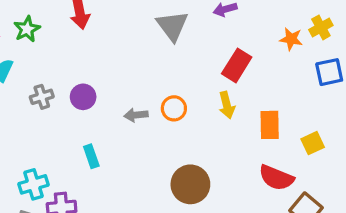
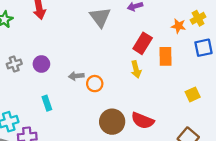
orange circle: (174, 108) -> (95, 84), moved
orange rectangle: (270, 125) -> (165, 56), moved
red semicircle: (276, 178) -> (143, 121), moved

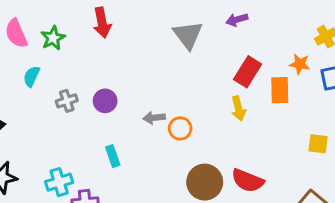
orange star: (178, 26) -> (300, 64), moved
yellow square: (193, 94) -> (318, 144), turned 32

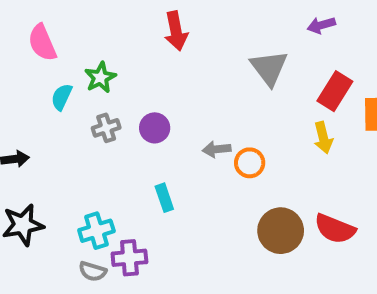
red arrow: (102, 23) -> (176, 31), moved
gray triangle: (188, 35) -> (269, 68), moved
green star: (53, 38) -> (100, 78), moved

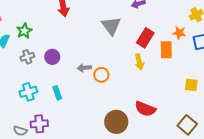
cyan cross: (96, 231) -> (28, 92), moved
brown circle: (281, 231) -> (116, 122), moved

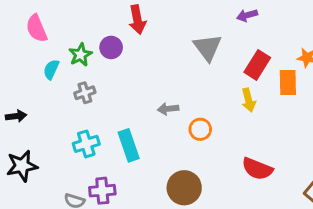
purple circle: (52, 57) -> (111, 47), moved
orange circle: (101, 75) -> (200, 129), moved
cyan rectangle: (57, 93) -> (129, 145), size x1.5
brown circle: (116, 122) -> (184, 188), moved

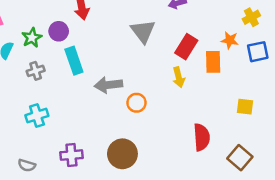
gray arrow: (168, 109) -> (108, 85), size x1.5
cyan rectangle: (129, 145) -> (74, 61), moved
red semicircle: (257, 169) -> (202, 137), moved, turned -116
purple cross: (102, 191) -> (71, 155), moved

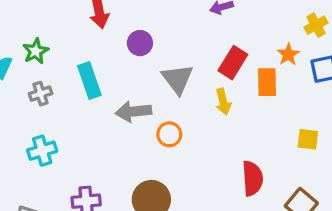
purple circle: (59, 31) -> (140, 43), moved
gray triangle: (143, 31) -> (177, 79), moved
orange star: (230, 40) -> (288, 54), turned 30

